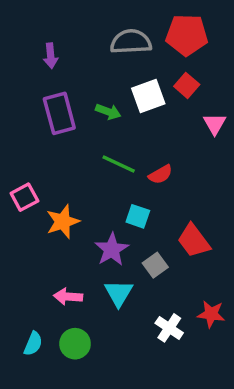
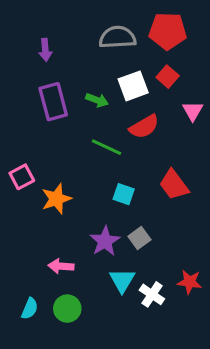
red semicircle: (161, 174) -> (144, 127), moved, size x1.4
red trapezoid: (194, 241) -> (174, 185), moved
purple star: (112, 249) -> (105, 241), moved
cyan triangle: (119, 293) -> (122, 280), moved

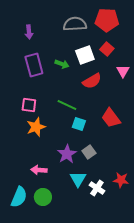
green line: (106, 147) -> (67, 105), moved
pink square: (22, 177) -> (29, 105), moved, turned 35
cyan semicircle: (30, 309) -> (19, 197), size x1.5

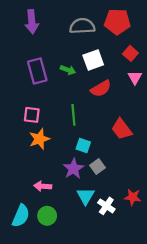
purple arrow: (29, 32) -> (32, 22), moved, size x1.5
red square: (107, 49) -> (130, 53), moved
green line: (67, 105) -> (73, 115), turned 60
cyan square: (79, 124) -> (83, 146), moved

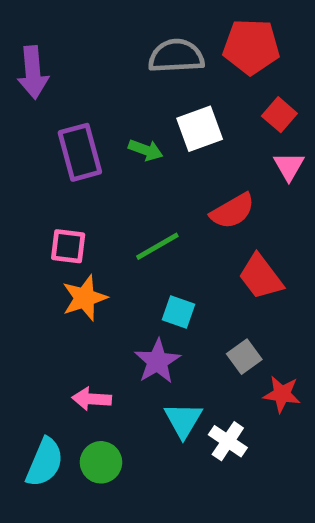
purple arrow: (32, 22) -> (33, 72), moved
red semicircle: (101, 89) -> (233, 211), moved
green line: (73, 115) -> (157, 246), turned 65
gray square: (98, 166) -> (244, 357), moved
red star: (133, 197) -> (282, 394), moved

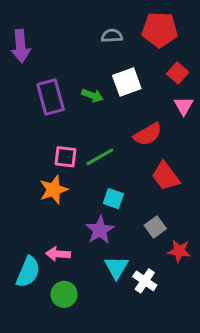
gray semicircle: (176, 56) -> (112, 36), size x0.6
pink square: (68, 246) -> (66, 157), moved
cyan semicircle: (45, 462) -> (28, 272), moved

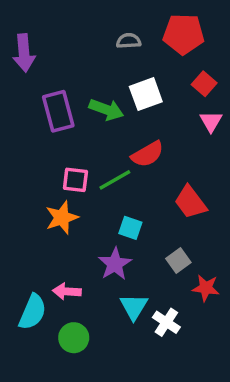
green arrow: (92, 95) -> (106, 110), size x1.4
red semicircle: (148, 134) -> (147, 154), moved

